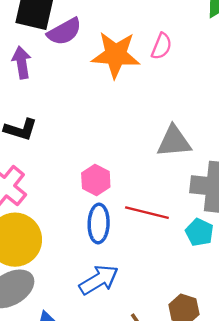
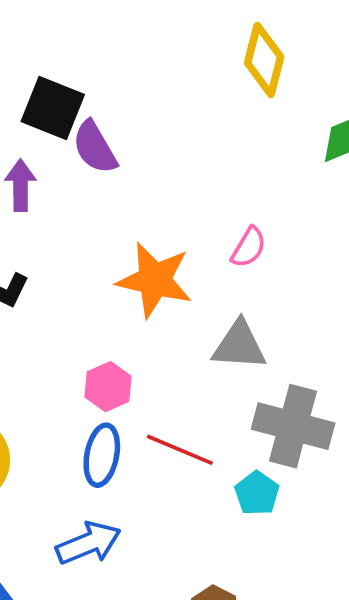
purple semicircle: (64, 32) -> (95, 147), turned 80
pink semicircle: (162, 46) -> (249, 247), moved
orange star: (116, 55) -> (155, 280), moved

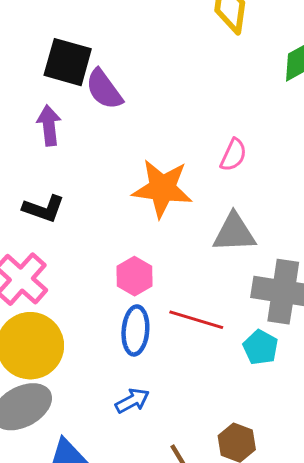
blue arrow: (88, 543) -> (132, 401), size x0.7

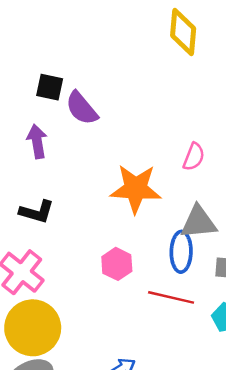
black square: (68, 62) -> (50, 87), size x0.7
blue ellipse: (135, 330) -> (181, 252), moved

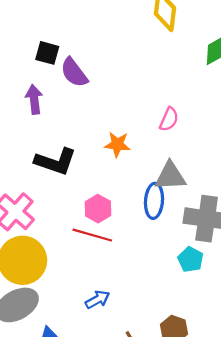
orange star: (136, 189) -> (117, 144), size x0.6
black L-shape: (37, 212) -> (55, 161), moved, size x1.4
red line: (171, 297) -> (92, 235), moved

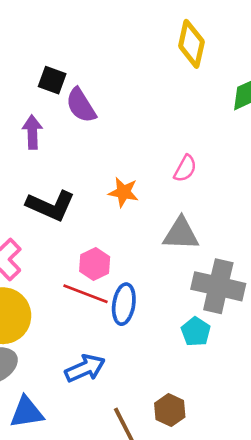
blue ellipse: (154, 201) -> (124, 304), moved
blue arrow: (97, 300) -> (85, 368), size x1.4

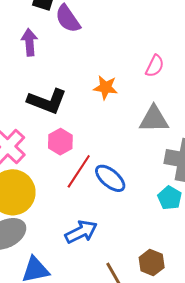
pink hexagon: (95, 264) -> (60, 142), moved
red line: (85, 294) -> (79, 171), turned -75
blue ellipse: (124, 304) -> (110, 178), turned -56

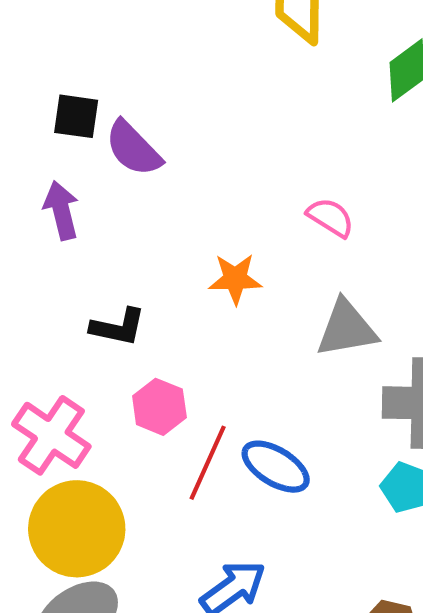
pink semicircle: (155, 66) -> (331, 217), turned -75
black L-shape: (47, 101) -> (118, 327), size x0.7

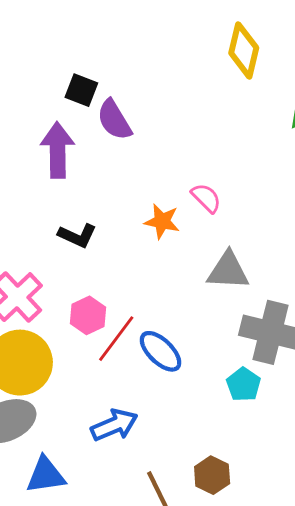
purple arrow: (61, 210) -> (58, 150), size x1.4
pink semicircle: (331, 217) -> (206, 198), moved
pink hexagon: (159, 407) -> (88, 315), moved

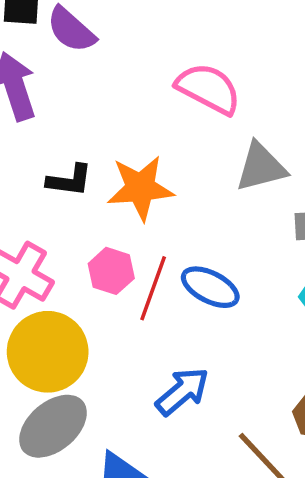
pink semicircle: (206, 198) -> (208, 89), size x1.6
orange star: (162, 221) -> (140, 188), moved, size x1.5

